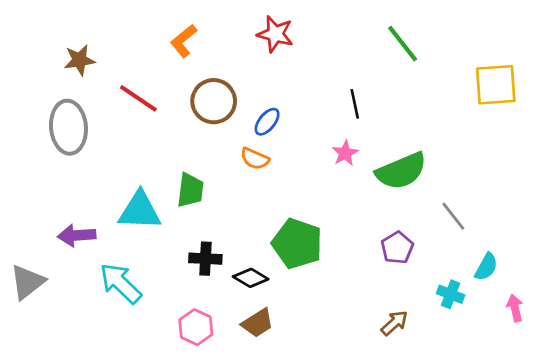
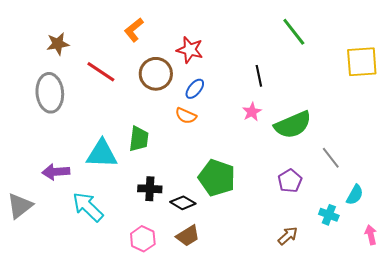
red star: (275, 34) -> (190, 50), moved
pink arrow: (515, 308) -> (371, 235), moved

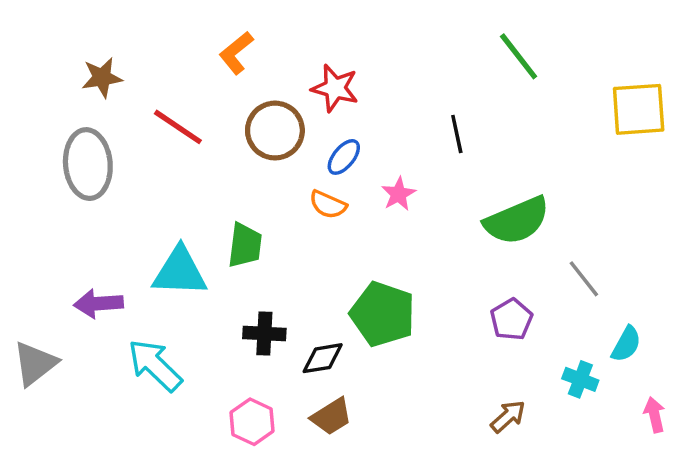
pink star: (252, 112) -> (399, 194), moved
black diamond: (183, 203) -> (323, 358), turned -40

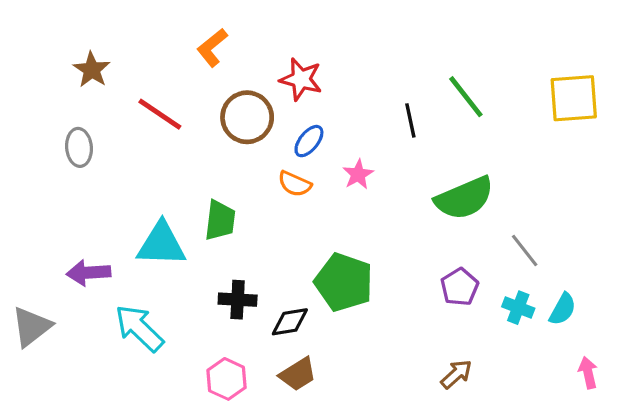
green line: (519, 56) -> (466, 97), moved
brown star: (102, 78) -> (92, 70), turned -30
gray ellipse: (88, 164) -> (79, 147), size x0.6
cyan cross: (580, 379) -> (518, 308), moved

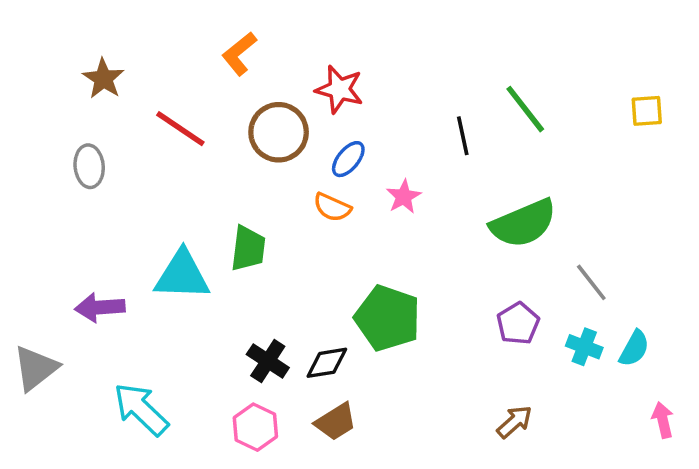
yellow square: (574, 98) -> (647, 111), size x0.6
black cross: (238, 300) -> (268, 361), moved, turned 30
cyan arrow: (139, 328) -> (141, 409), moved

